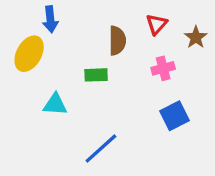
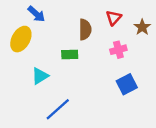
blue arrow: (50, 19) -> (36, 14), turned -42
cyan triangle: (55, 104) -> (40, 76), turned -36
blue line: (101, 148) -> (58, 109), moved

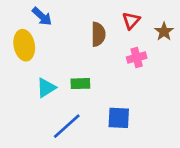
yellow ellipse: (21, 39) -> (24, 45), turned -40
green rectangle: (70, 54) -> (80, 84), moved
blue square: (127, 84) -> (119, 118), moved, turned 30

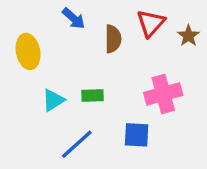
blue arrow: (42, 16) -> (74, 18), moved
red triangle: (131, 21) -> (151, 23), size x1.4
pink cross: (137, 58) -> (163, 94), moved, size x1.6

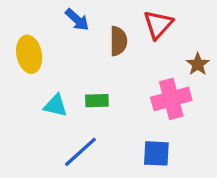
brown star: (188, 36) -> (198, 64), moved
cyan triangle: (53, 100) -> (56, 106), turned 45
blue square: (137, 135) -> (156, 153), moved

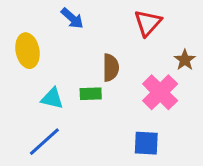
brown semicircle: (118, 41) -> (111, 68), moved
pink cross: (171, 99) -> (160, 92), turned -30
blue line: (80, 152) -> (44, 142), moved

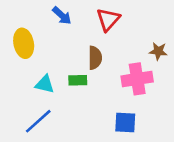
red triangle: (148, 23) -> (108, 20), moved
brown star: (185, 60) -> (158, 51), turned -30
pink cross: (160, 92) -> (137, 79), turned 36

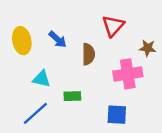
blue arrow: (62, 16) -> (58, 39), moved
red triangle: (108, 20) -> (113, 26), moved
green rectangle: (78, 80) -> (72, 96), moved

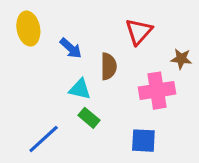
yellow ellipse: (22, 41) -> (28, 29), moved
cyan triangle: (42, 79) -> (80, 89), moved
green rectangle: (72, 96) -> (89, 118), turned 42

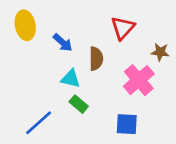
pink cross: (157, 91) -> (139, 80), turned -32

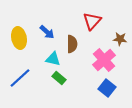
yellow ellipse: (25, 25) -> (19, 38), moved
blue line: (39, 123) -> (20, 78), moved
blue square: (127, 124) -> (107, 88), moved, turned 36

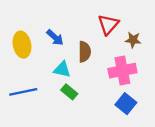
brown star: (120, 39) -> (133, 40), moved
pink cross: (104, 60) -> (122, 71), turned 30
blue line: (20, 78) -> (23, 92), turned 30

